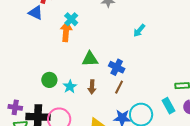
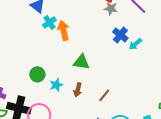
cyan cross: (71, 19) -> (49, 23), moved
orange arrow: (66, 32) -> (63, 30), turned -30
blue cross: (117, 67) -> (120, 35), moved

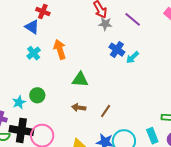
cyan cross: (49, 23) -> (34, 53), moved
cyan star: (56, 85) -> (19, 102), moved
brown arrow: (78, 90) -> (79, 108), turned 88

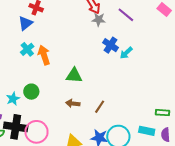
blue triangle: (32, 27) -> (25, 23), turned 49
orange arrow: (60, 49) -> (44, 55), moved
cyan rectangle: (152, 136) -> (147, 131), turned -56

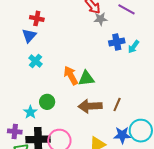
blue cross: (111, 45) -> (117, 42), turned -35
orange arrow: (44, 55) -> (71, 75), moved
brown arrow: (73, 103) -> (90, 106), size x1.6

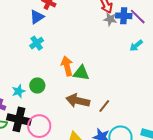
blue cross: (117, 42) -> (124, 16), moved
cyan arrow: (134, 47) -> (136, 46), moved

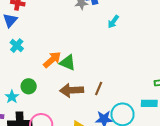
orange arrow: (67, 66) -> (52, 60), turned 78
green triangle: (81, 73) -> (68, 63), turned 30

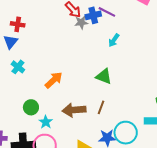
green triangle: (68, 63) -> (104, 76), moved
cyan star: (12, 97) -> (46, 122), moved

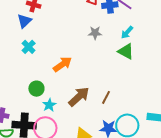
gray star: (81, 22) -> (95, 33), moved
green triangle: (104, 76) -> (126, 51), moved
brown arrow: (74, 110) -> (79, 97), turned 135

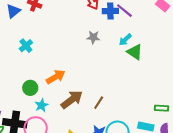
blue triangle: (24, 21) -> (13, 11), moved
green triangle: (126, 51) -> (135, 52), moved
orange arrow: (62, 64) -> (56, 77), moved

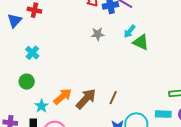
orange arrow: (56, 77) -> (63, 96), moved
green circle: (30, 88) -> (27, 82), moved
cyan star: (42, 105) -> (42, 106), moved

